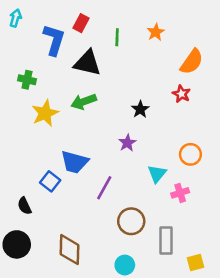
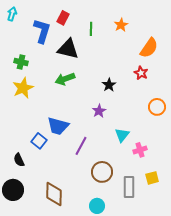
yellow star: (45, 113) -> (23, 88), moved
orange circle: (190, 154) -> (157, 107), moved
yellow square: (196, 262) -> (152, 178), moved

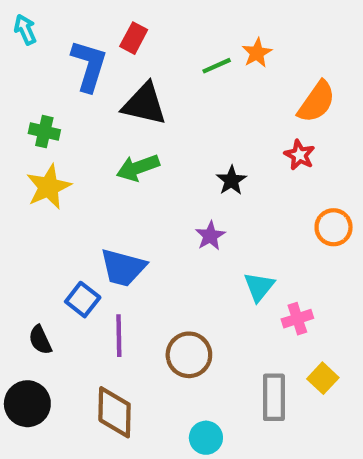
cyan arrow: (12, 14) -> (25, 30), turned -40
green line: (91, 29) -> (217, 66), moved, turned 64
purple line: (81, 146) -> (119, 336), moved, turned -30
brown circle: (102, 172) -> (189, 355), moved
yellow square: (152, 178) -> (323, 378), turned -32

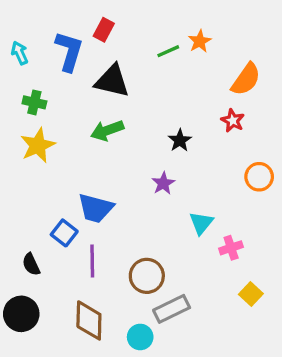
cyan arrow: (25, 30) -> (20, 53), moved
gray rectangle: (274, 397) -> (172, 309), moved, turned 64
cyan circle: (206, 438) -> (140, 337), moved

